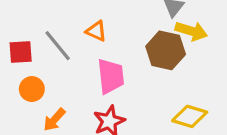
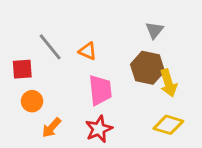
yellow arrow: (191, 31) -> (168, 83), moved, turned 56
gray line: (58, 46) -> (50, 47), moved

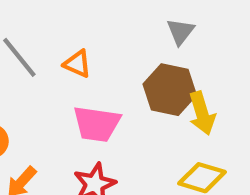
pink trapezoid: (100, 90) -> (97, 124), turned 104

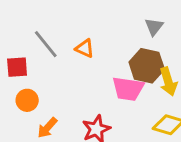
pink trapezoid: (97, 124) -> (128, 89), moved

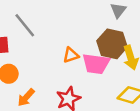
orange triangle: (85, 48) -> (71, 55), moved, turned -42

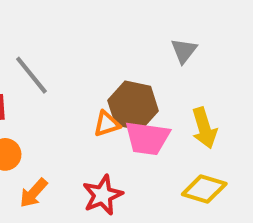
brown hexagon: (112, 44) -> (133, 106), moved

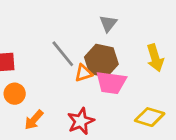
gray triangle: (184, 51) -> (108, 23), moved
gray line: (31, 75) -> (63, 54), moved
yellow arrow: (204, 128) -> (155, 58), moved

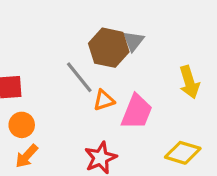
brown hexagon: (101, 61) -> (109, 48), moved
pink trapezoid: (111, 83) -> (137, 112), turned -76
orange arrow: (34, 120) -> (27, 156), moved

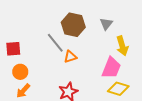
gray triangle: (133, 41) -> (106, 24), moved
pink trapezoid: (137, 112) -> (111, 68), moved

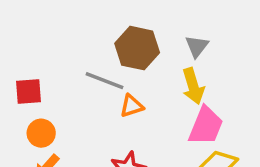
gray line: (55, 43) -> (104, 81), turned -30
yellow arrow: (122, 46) -> (193, 86), moved

